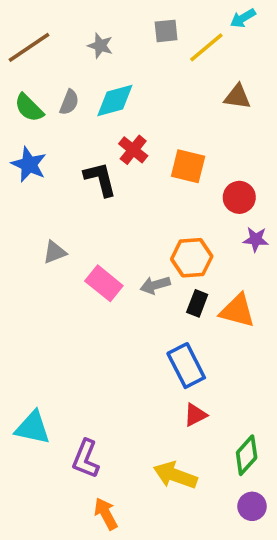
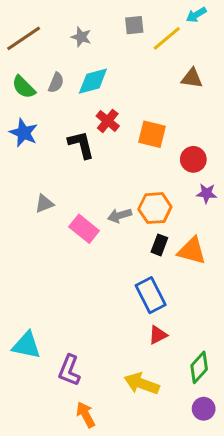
gray arrow: (155, 285) -> (120, 215), moved

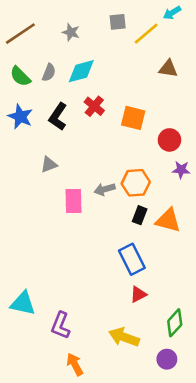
black L-shape: (81, 145) -> (58, 117), moved, turned -132
gray triangle: (44, 204) -> (49, 165), moved
pink rectangle: (84, 229) -> (73, 201), turned 50
purple circle: (204, 409) -> (167, 359), moved

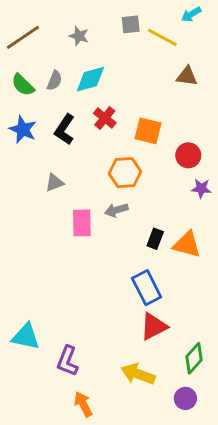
yellow line: (146, 34) -> (162, 37), turned 68
orange hexagon: (136, 183) -> (125, 173), moved
red triangle: (138, 294) -> (154, 327), size x1.5

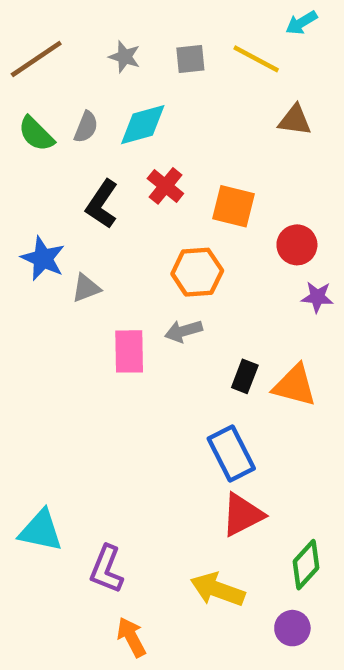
gray square: (131, 24) -> (190, 59), moved
blue star: (23, 129) -> (43, 258), moved

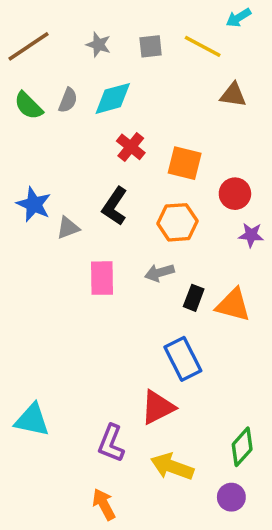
black L-shape: (102, 204) -> (115, 206), moved
orange hexagon: (197, 272) -> (177, 222), moved
gray arrow: (184, 331) -> (160, 273), moved
red triangle: (243, 515) -> (158, 407), moved
purple L-shape: (106, 569) -> (111, 443), moved

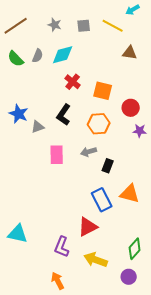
orange triangle: (233, 305) -> (130, 194), moved

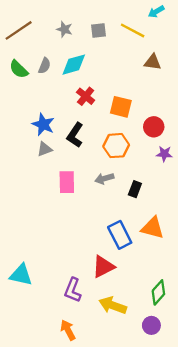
blue star: (19, 114) -> (43, 124), moved
black rectangle: (108, 166) -> (135, 189), moved

